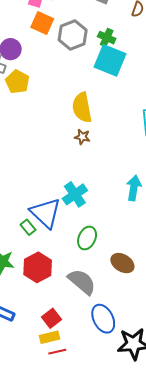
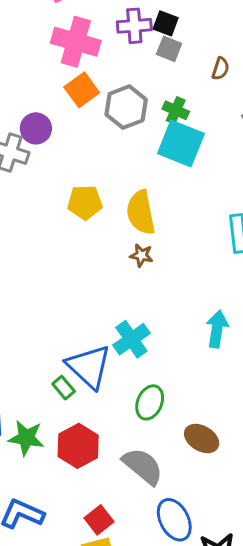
orange square: (42, 23) -> (82, 90), turned 30
yellow pentagon: (17, 82) -> (85, 202), moved, turned -30

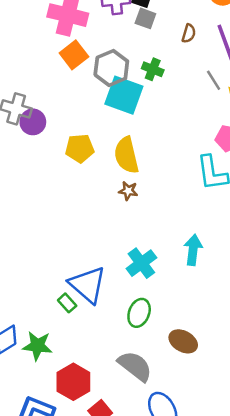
purple circle: (36, 128) -> (33, 122), moved
cyan square: (181, 144) -> (124, 95), moved
cyan cross: (131, 339) -> (141, 263), moved
red hexagon: (78, 446) -> (73, 382), moved

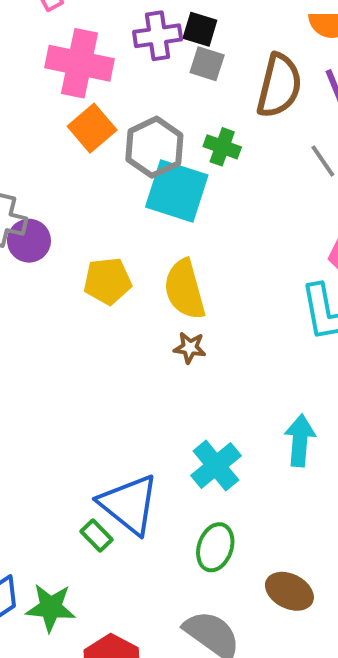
brown semicircle: (189, 33) -> (279, 86), size x2.0

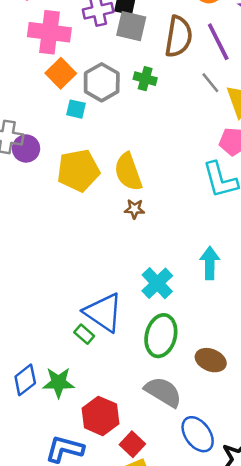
gray square: (207, 64) -> (131, 26), size x1.4
cyan square: (177, 191) -> (76, 109), moved, size x0.5
yellow pentagon: (107, 281) -> (78, 170), size x1.4
green ellipse: (215, 547) -> (161, 336), size x1.4

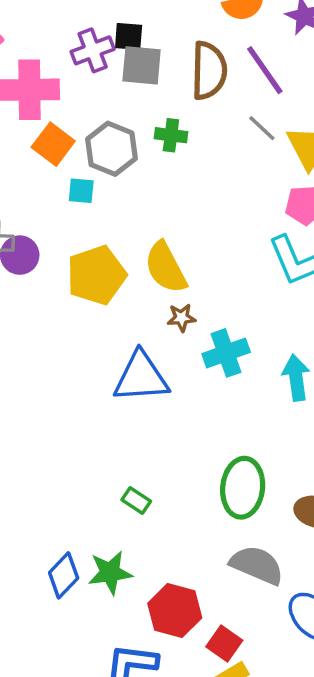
cyan cross: (157, 283) -> (226, 353), moved, turned 32
blue triangle: (103, 312) -> (141, 377), moved, turned -30

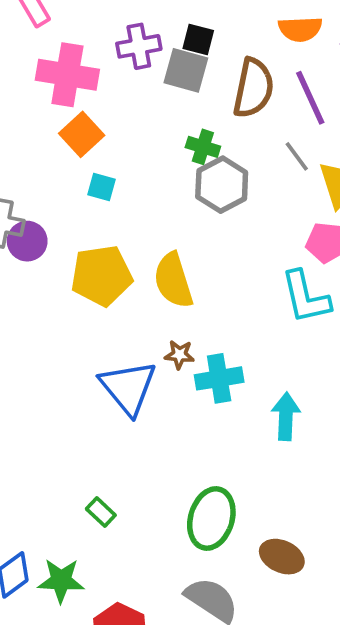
black square: (129, 36) -> (198, 40), moved
gray hexagon: (112, 149) -> (222, 185), moved
brown star: (182, 318) -> (179, 355), moved
blue triangle: (141, 377) -> (128, 388), turned 44

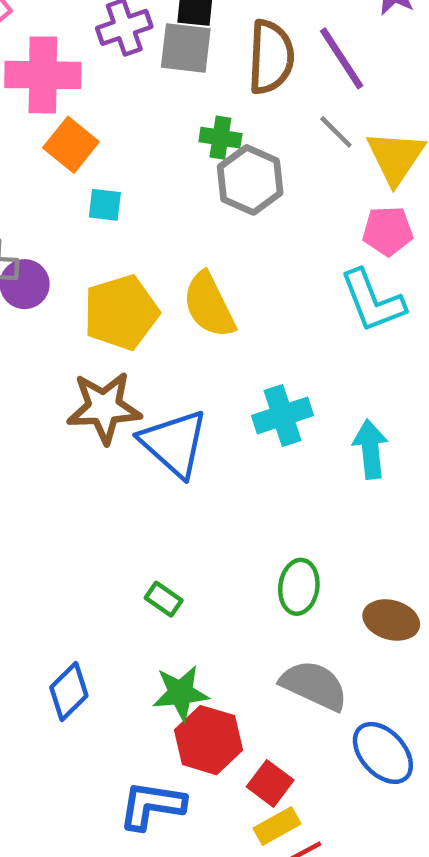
brown star: (179, 355) -> (104, 408), moved, size x2.0
green ellipse: (211, 519) -> (299, 587), size x0.7
green star: (61, 581) -> (181, 693), moved

